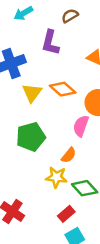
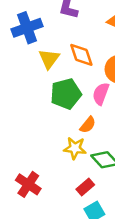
orange diamond: (63, 89) -> (81, 55), turned 30
green pentagon: (31, 137) -> (66, 94), moved

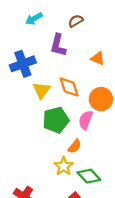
yellow star: (75, 148) -> (64, 166), turned 30

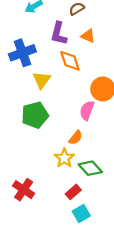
orange triangle: (98, 58) -> (88, 36), moved
orange diamond: (69, 87) -> (70, 61), moved
green pentagon: (56, 120) -> (35, 115), moved

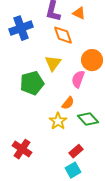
yellow triangle: (42, 80) -> (53, 63), moved
green diamond: (90, 168) -> (88, 119), moved
red rectangle: (73, 192) -> (76, 151), moved

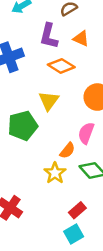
orange diamond: (63, 35) -> (61, 66), turned -40
pink semicircle: (78, 79) -> (86, 133), moved

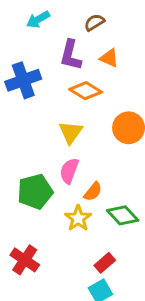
green pentagon: (23, 126) -> (35, 192), moved
pink semicircle: (86, 133) -> (69, 171), moved

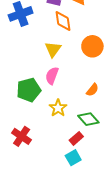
orange diamond: (86, 91) -> (63, 21), turned 50
orange semicircle: (93, 192) -> (92, 90), moved
green diamond: (123, 215) -> (88, 119), moved

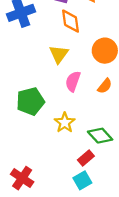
pink semicircle: (52, 76) -> (73, 81), moved
orange semicircle: (92, 90) -> (105, 86), moved
red cross: (22, 136) -> (22, 178), moved

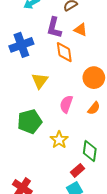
yellow triangle: (59, 54) -> (40, 81), moved
green diamond: (100, 136) -> (90, 151), turned 50

